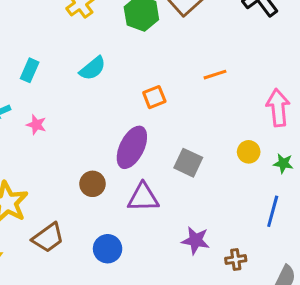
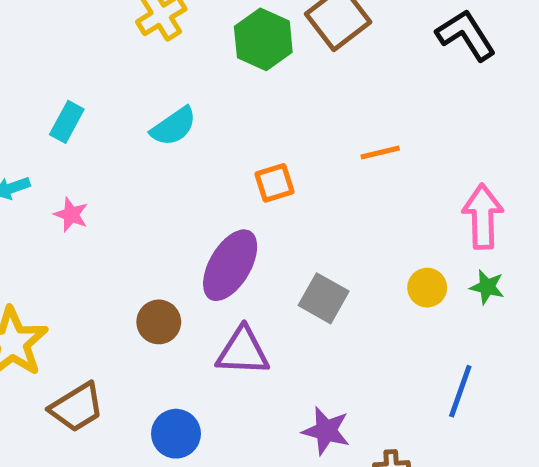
green star: (283, 163) -> (487, 287), moved

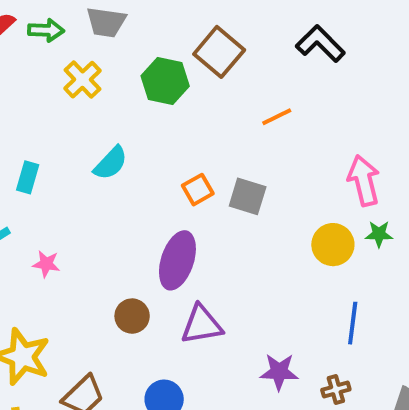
orange line: (380, 153) -> (277, 117), moved
pink star: (71, 215) -> (46, 264), moved
yellow circle: (427, 288) -> (333, 245), size x1.4
gray square: (324, 298) -> (248, 196), moved
blue line: (460, 391) -> (353, 323), moved

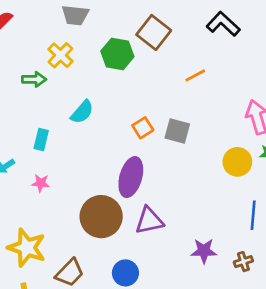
green arrow: (46, 30) -> (34, 79), moved
cyan rectangle: (28, 177) -> (41, 140), moved
brown circle: (132, 316) -> (101, 217), size x1.8

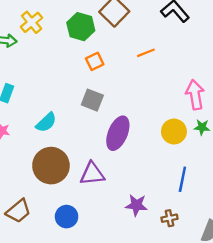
cyan semicircle: (82, 112) -> (46, 122), moved
orange square: (143, 128) -> (95, 61), moved
gray square: (177, 131) -> (92, 100), moved
purple ellipse: (131, 177) -> (118, 133), moved

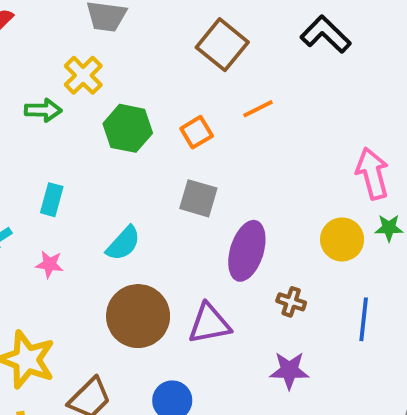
green hexagon: (81, 27) -> (128, 128), moved
orange line: (146, 53) -> (258, 109), moved
brown cross: (170, 218) -> (291, 302), moved, turned 35

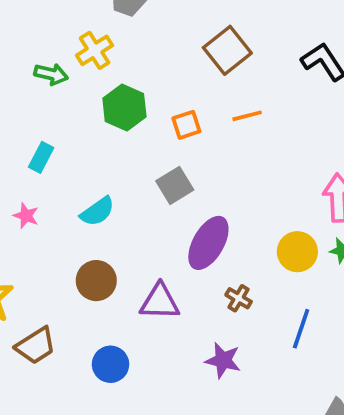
gray square: (198, 198) -> (175, 185), turned 30
brown circle: (138, 316) -> (96, 281), size x0.7

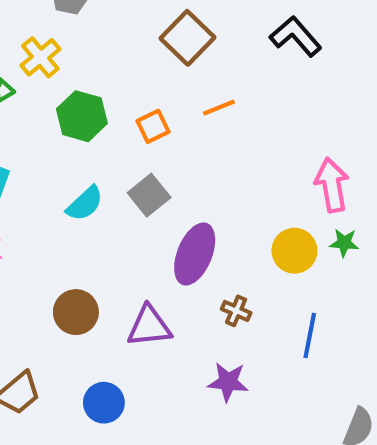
cyan semicircle: (97, 211) -> (85, 204), moved

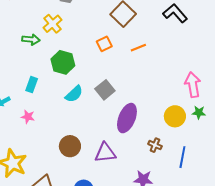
green hexagon: (82, 116) -> (63, 62), moved
orange square: (153, 126) -> (104, 44), moved
brown cross: (236, 311) -> (155, 145), moved

